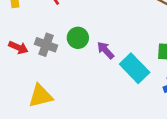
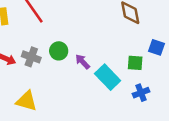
yellow triangle: (41, 96) -> (26, 101), turned 30

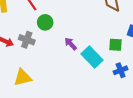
green circle: (59, 51) -> (45, 22), moved
yellow triangle: (26, 101) -> (23, 77), turned -30

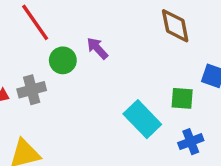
gray cross: (27, 40) -> (32, 90), turned -35
purple arrow: (71, 44) -> (97, 48), moved

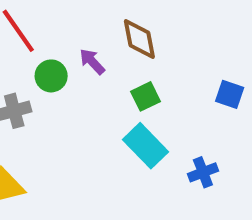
brown diamond: (175, 26) -> (139, 39), moved
green square: (182, 98) -> (145, 96), moved, turned -30

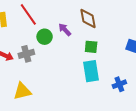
green square: (145, 96) -> (91, 47), turned 32
cyan rectangle: (145, 146) -> (91, 71), turned 35

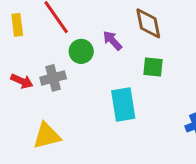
cyan rectangle: (91, 71) -> (123, 104), moved

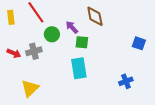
green square: (153, 67) -> (82, 42), moved
yellow triangle: (47, 136) -> (30, 88), turned -30

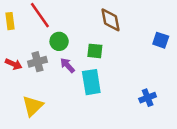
purple arrow: (72, 27) -> (67, 65), moved
blue square: (139, 43) -> (161, 40), moved

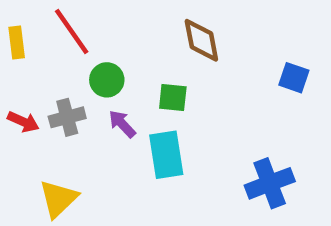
blue cross: (148, 98) -> (270, 183), size x1.5

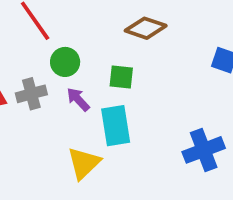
brown diamond: (201, 40) -> (146, 28), turned -60
yellow triangle: (58, 199) -> (84, 163), moved

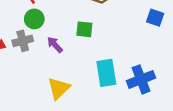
green circle: (65, 62) -> (34, 19), moved
cyan rectangle: (116, 126) -> (106, 73), moved

